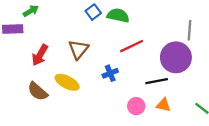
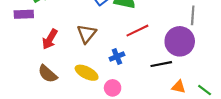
yellow ellipse: (67, 82) -> (87, 73), moved
orange triangle: (163, 105) -> (179, 87), moved
pink circle: (136, 106) -> (113, 88), moved

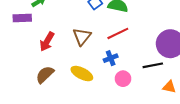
red line: (137, 31) -> (118, 33), moved
brown semicircle: (48, 74) -> (45, 75), turned 96
pink circle: (113, 88) -> (123, 79), moved

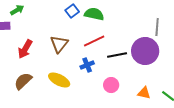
black line: (153, 65) -> (117, 55), moved
pink circle: (123, 79) -> (111, 85), moved

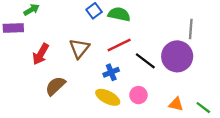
black line: (117, 55) -> (145, 61), turned 48
yellow ellipse: (59, 80) -> (108, 97), moved
brown semicircle: (23, 81) -> (55, 86), moved

